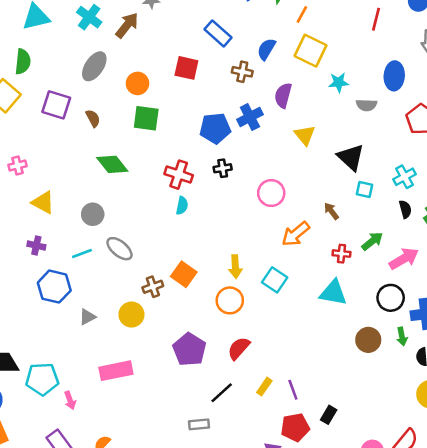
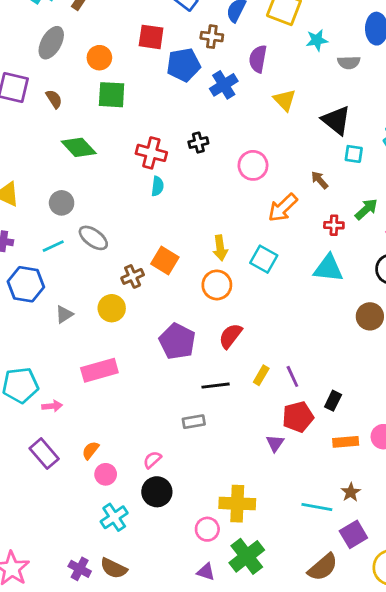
blue pentagon: (215, 128) -> (184, 65), moved
black line: (222, 393) -> (216, 386), turned 40
pink arrow: (70, 400) -> (52, 406), turned -72

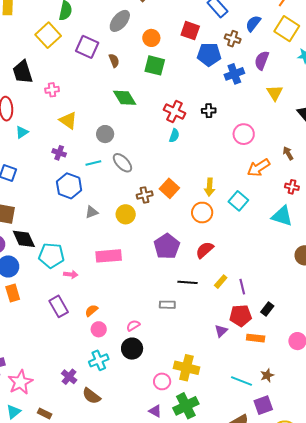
orange rectangle: (346, 442) -> (256, 338), moved
purple cross: (80, 569) -> (69, 377), moved

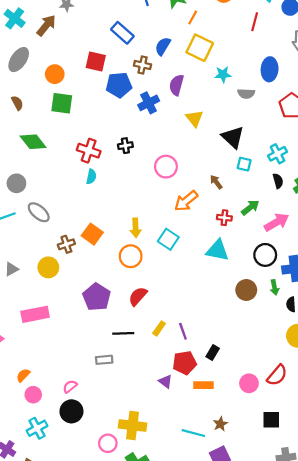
purple triangle: (221, 331) -> (165, 382), turned -32

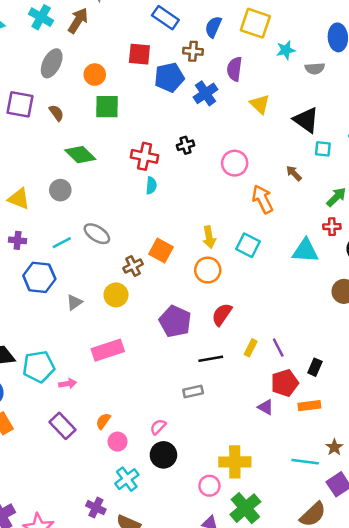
gray circle: (16, 183) -> (60, 190), moved
orange arrow: (186, 201) -> (263, 199), turned 110
red cross: (224, 218) -> (332, 227), moved

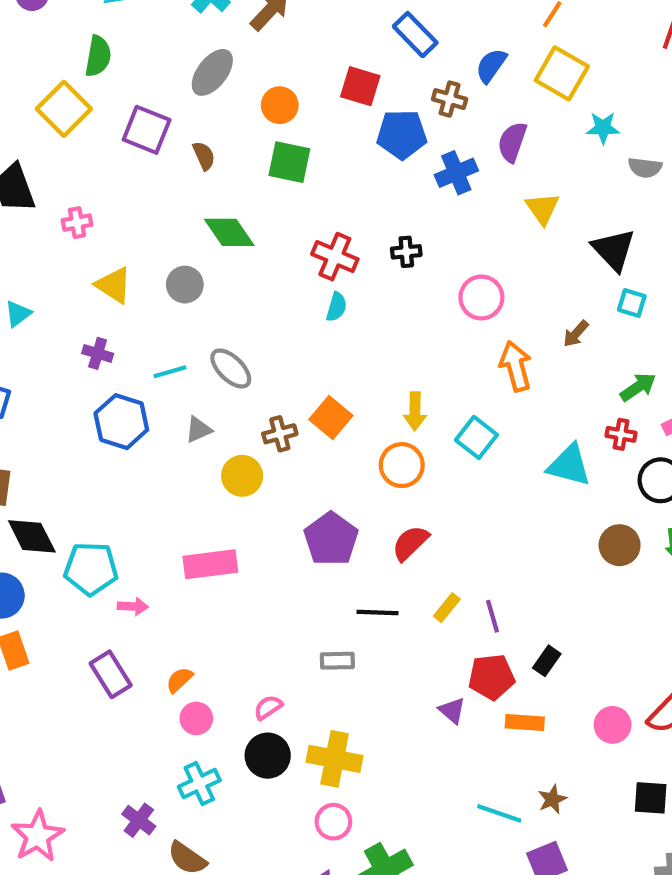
brown arrow: (294, 173) -> (576, 334), turned -105
gray triangle: (74, 302) -> (198, 430), moved
yellow cross: (235, 462) -> (335, 759), moved

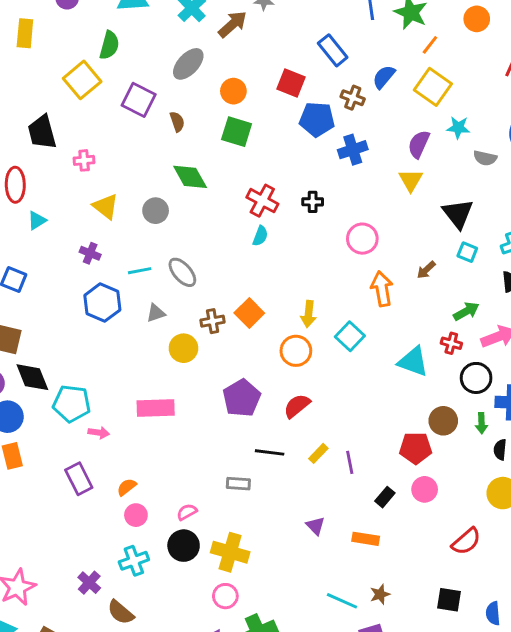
purple semicircle: (512, 142) -> (419, 144), moved
red pentagon: (491, 677) -> (416, 448), moved
pink circle: (613, 725) -> (425, 489), moved

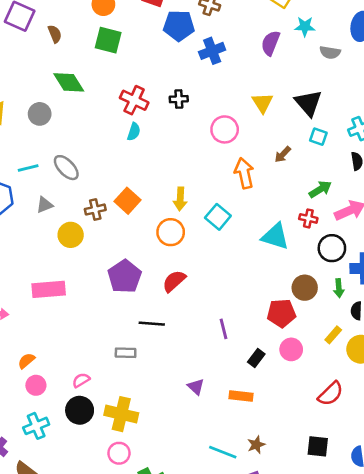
yellow triangle: (411, 180) -> (262, 103), moved
yellow rectangle: (318, 453) -> (333, 335), moved

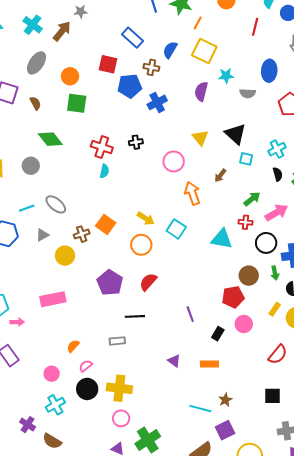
yellow arrow: (180, 199) -> (146, 219), turned -54
orange semicircle: (26, 361) -> (73, 346), moved

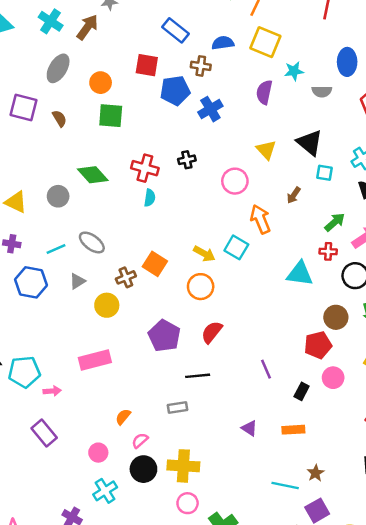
blue semicircle: (170, 50) -> (223, 43), turned 54
green diamond: (50, 139) -> (93, 175), moved
cyan square: (176, 229) -> (236, 247), moved

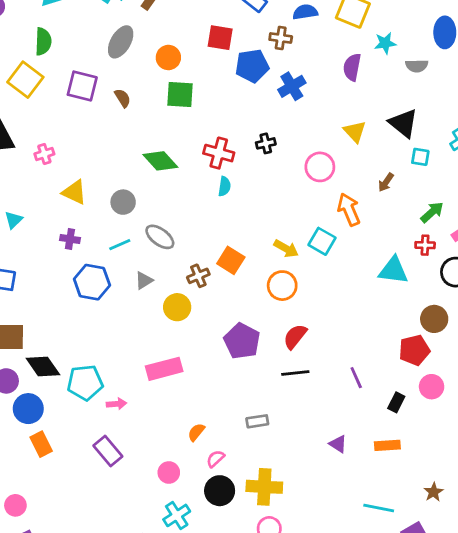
gray circle: (58, 196) -> (123, 202), moved
black line: (198, 376) -> (295, 373), moved
brown star: (316, 473) -> (434, 492), moved

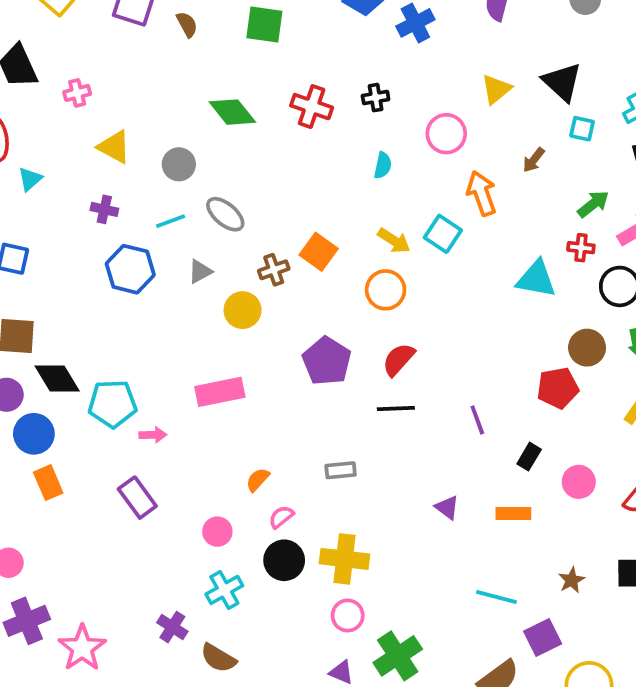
yellow triangle: (355, 132) -> (496, 89), turned 30
cyan semicircle: (224, 186) -> (383, 165), moved
pink circle: (432, 387) -> (579, 482), moved

